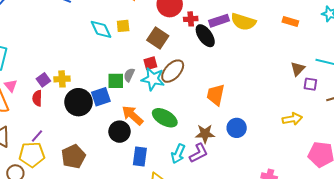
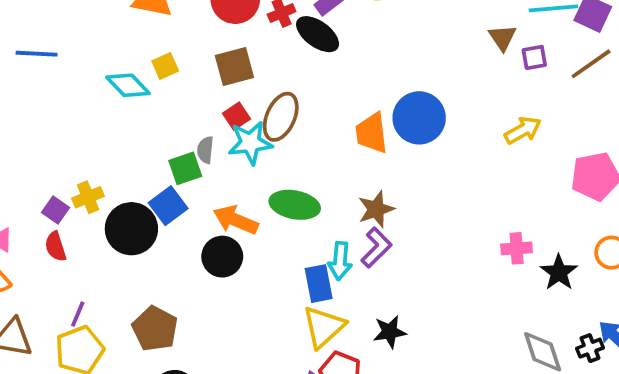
brown square: (158, 38) -> (234, 67), turned -30
blue circle: (237, 128) -> (419, 118), moved, size x1.4
blue rectangle: (140, 156) -> (319, 284), moved

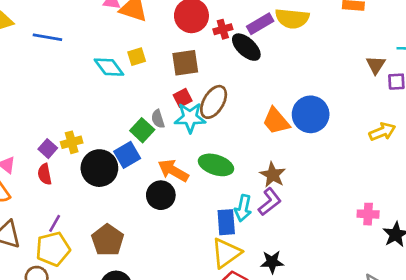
orange trapezoid: (372, 133) -> (276, 121), turned -40
gray semicircle: (205, 150) -> (158, 119), turned -30
green square: (185, 168) -> (142, 130), turned -35
brown star: (376, 209) -> (273, 175), turned -30

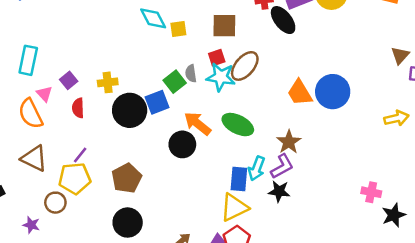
yellow square: (137, 57) -> (178, 29), moved
purple square: (48, 149) -> (69, 80), moved
black star: (272, 262) -> (279, 191), moved

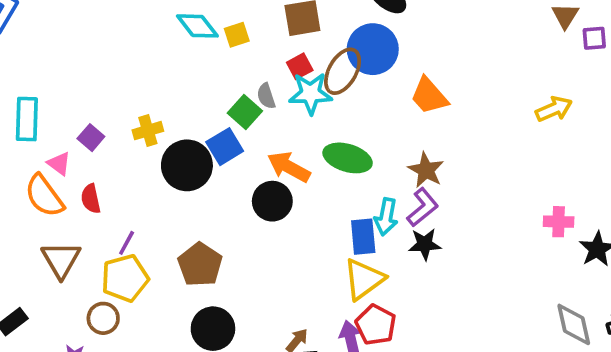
blue circle: (333, 92) -> (373, 49), moved
red semicircle: (78, 108) -> (91, 199), moved
yellow arrow: (396, 118) -> (554, 109), moved
brown triangle: (34, 158) -> (61, 260), turned 44

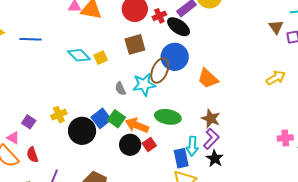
red square: (300, 66) -> (149, 144), moved
green square: (245, 112) -> (116, 119), moved
black star: (425, 244) -> (215, 158), turned -30

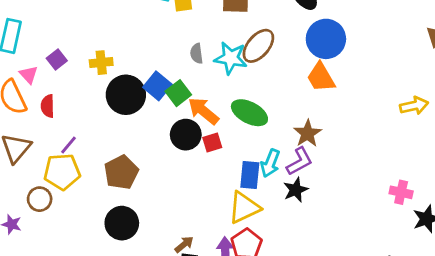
blue circle: (175, 57) -> (326, 39), moved
blue square: (101, 118) -> (157, 86), turned -30

